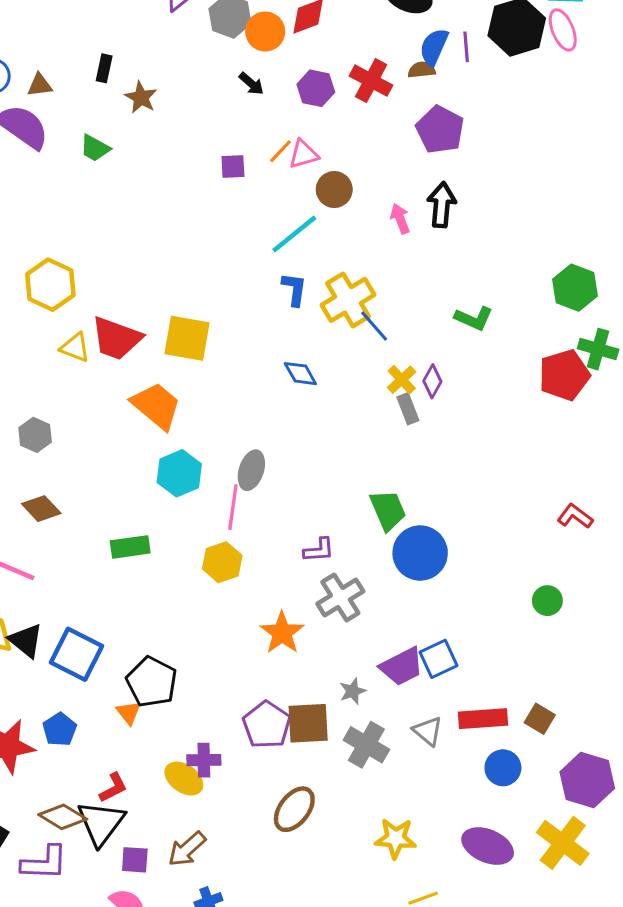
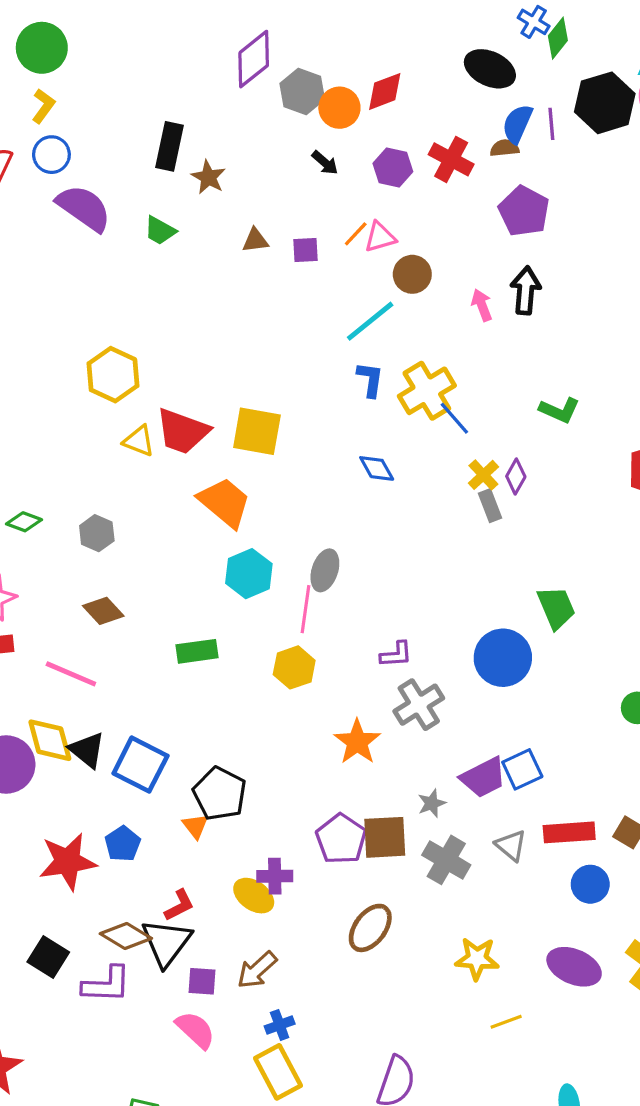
black rectangle: (104, 68) -> (170, 146), size x1.6
brown triangle: (40, 85) -> (255, 240), moved
green trapezoid: (388, 510) -> (556, 608), moved

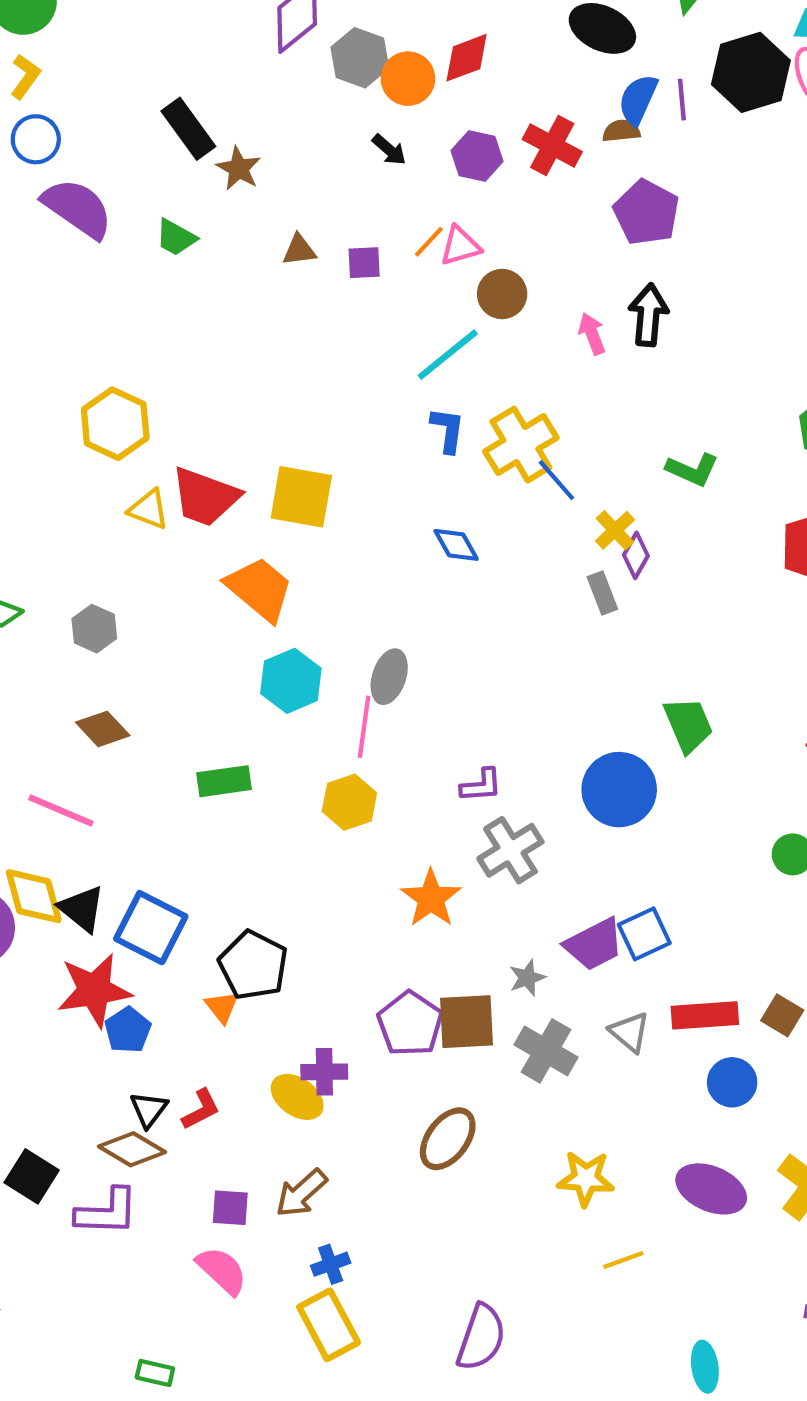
black rectangle: (170, 146) -> (188, 129), turned -48
yellow cross: (483, 475) -> (615, 530), moved
red star: (68, 862) -> (94, 990), moved
black triangle: (166, 942) -> (149, 1109), moved, size x0.6

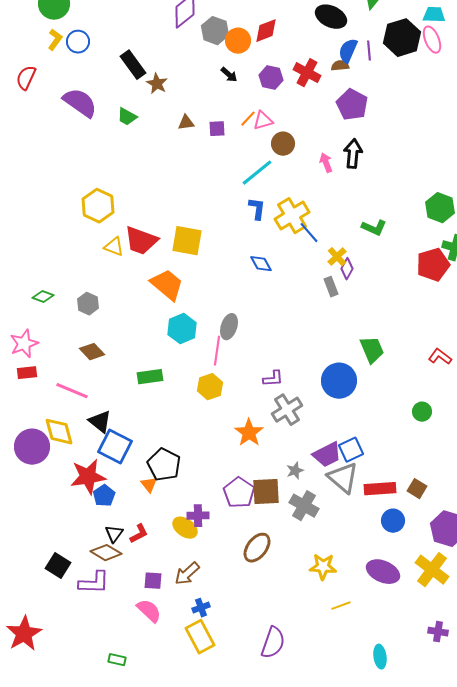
blue circle: (36, 139) -> (78, 42), moved
black triangle: (82, 909) -> (100, 422), moved
gray triangle: (630, 1032) -> (343, 478), moved, size x1.6

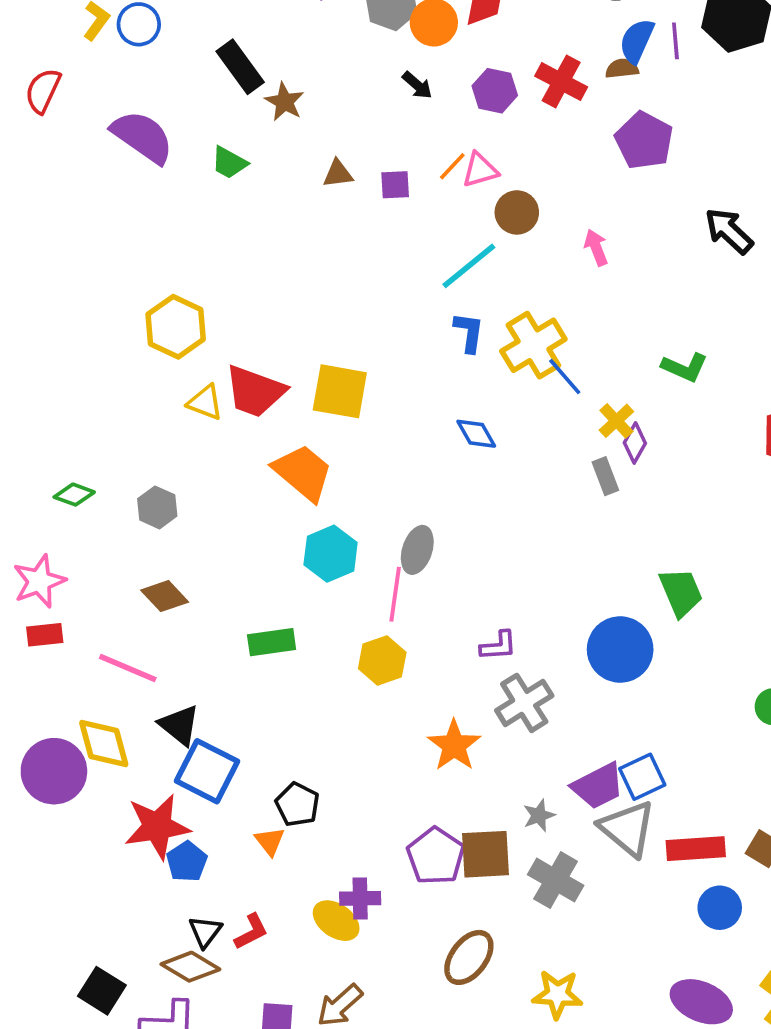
black arrow: (353, 154) -> (729, 231), moved, turned -52
black pentagon: (164, 465) -> (297, 804), size x0.7
yellow star: (323, 567) -> (557, 994), moved

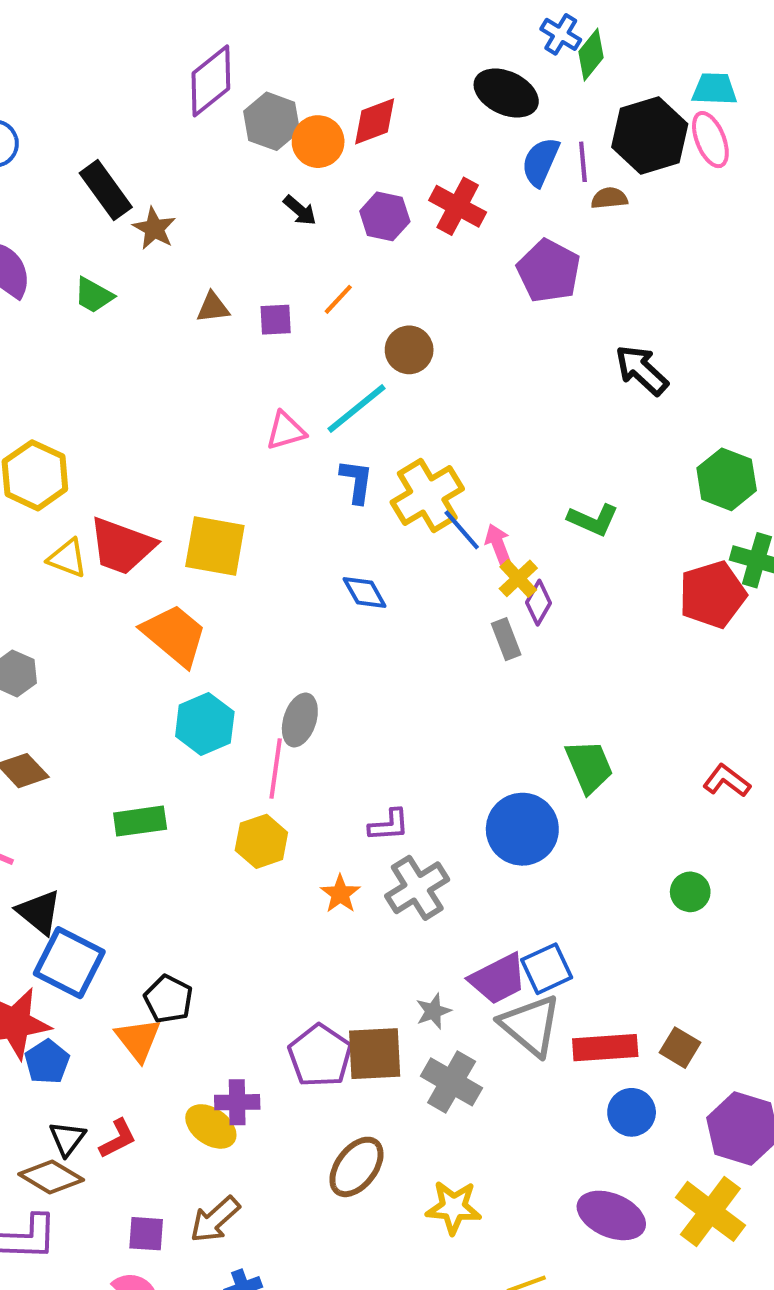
brown semicircle: (622, 69) -> (609, 198), moved
pink triangle: (480, 170) -> (286, 431), moved
pink arrow: (596, 247) -> (498, 544), moved
orange star: (454, 745) -> (340, 894), moved, size x0.7
orange triangle: (270, 841) -> (138, 1040), size x1.4

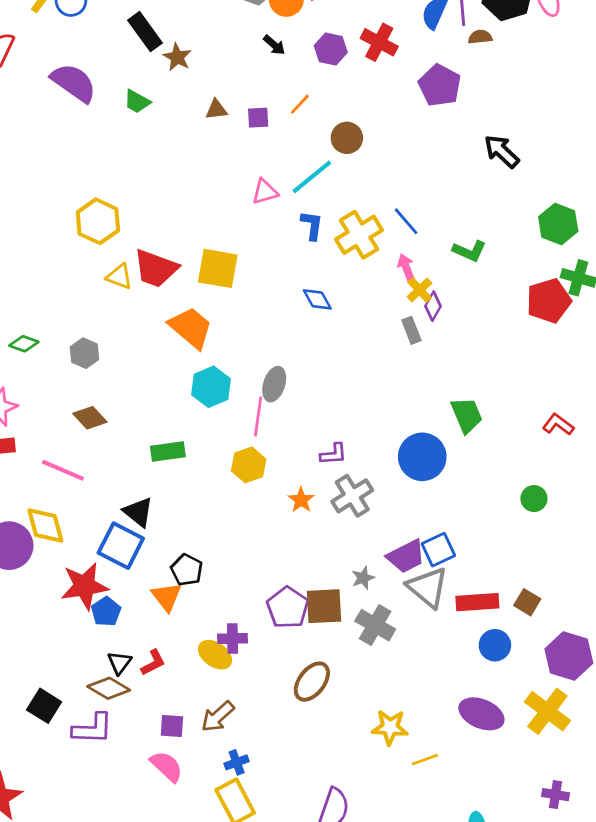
blue line: (462, 530) -> (406, 221), moved
black triangle: (39, 912) -> (138, 512), moved
yellow star: (454, 1207) -> (390, 727), moved

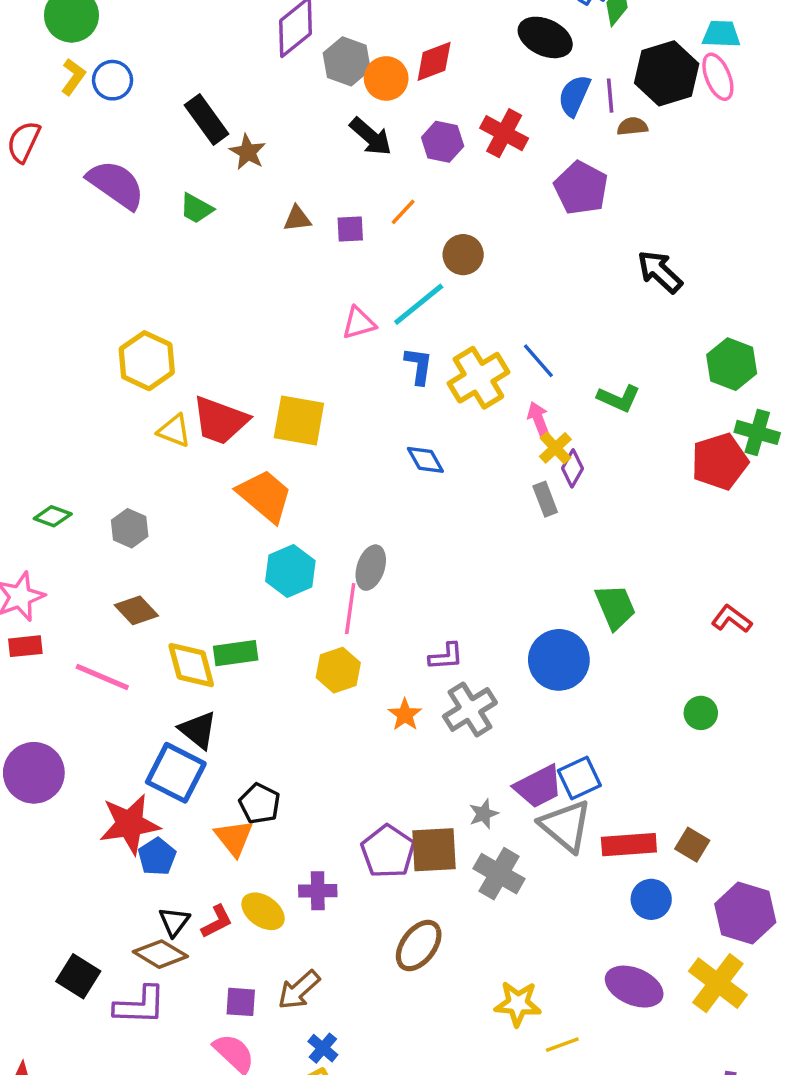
black arrow: (274, 45) -> (371, 137), size x1.5
yellow diamond: (45, 525) -> (191, 665), moved
yellow ellipse: (215, 655) -> (263, 911), moved
blue cross: (237, 762) -> (323, 1048), turned -30

